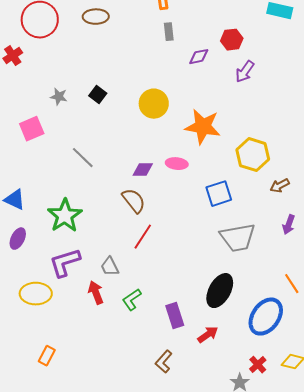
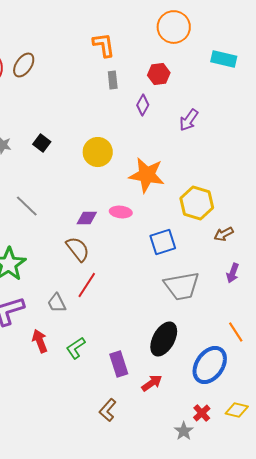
brown ellipse: (96, 17) -> (24, 65), moved, turned -55
red hexagon: (232, 40) -> (159, 74), moved
purple diamond: (199, 57) -> (143, 105), turned -50
gray trapezoid: (110, 267) -> (57, 303), moved

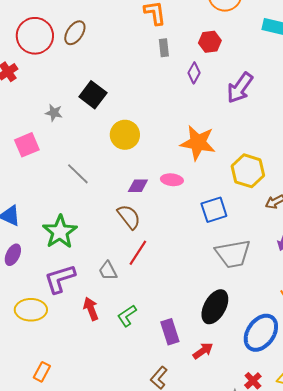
purple arrow: (189, 120) -> (240, 88), size x1.4
black square: (42, 143) -> (93, 95), moved, size x1.5
yellow circle: (98, 152) -> (125, 135), moved

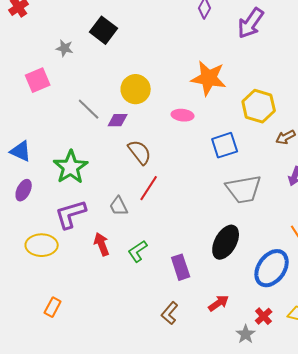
yellow circle: (125, 135) -> (136, 89), moved
purple diamond: (138, 186) -> (118, 120), moved
red arrow: (203, 351) -> (219, 303), moved

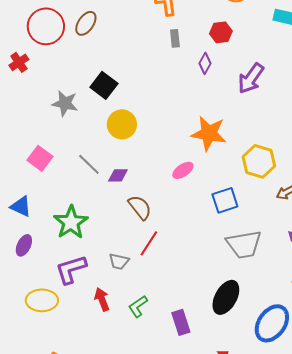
gray star: (65, 48) -> (65, 103), size x1.5
pink square: (38, 80) -> (40, 158), moved, turned -30
yellow circle: (136, 89) -> (122, 124), moved
pink ellipse: (183, 115) -> (183, 170), turned -40
gray trapezoid: (119, 206) -> (119, 261), turned -50

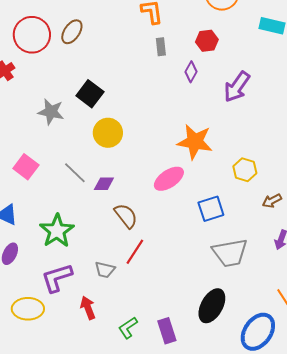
yellow hexagon: (259, 161) -> (245, 170), size x0.7
pink ellipse: (183, 170) -> (169, 179), size x1.4
green L-shape: (138, 306) -> (128, 328), moved

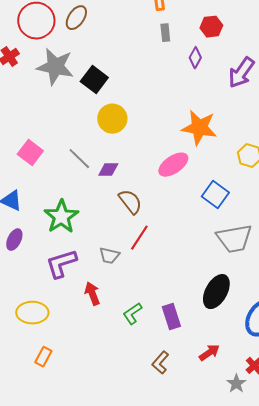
gray star: (51, 112) -> (55, 67), moved, size x1.4
blue square: (211, 209) -> (215, 195), turned -36
yellow ellipse: (28, 309) -> (32, 313), moved

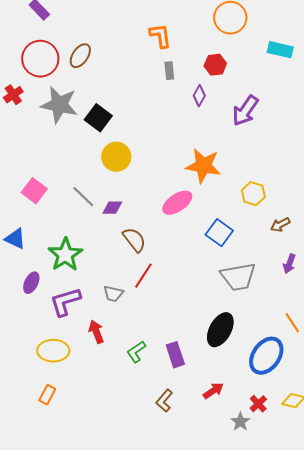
purple ellipse: (14, 240) -> (31, 283), moved
yellow ellipse: (32, 313) -> (53, 351), moved

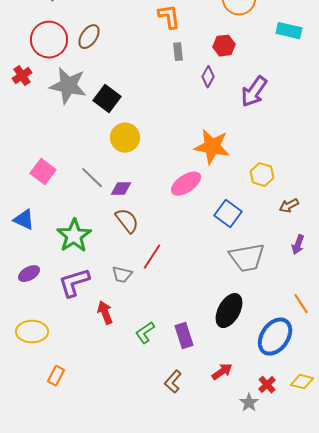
brown semicircle: (134, 240) -> (127, 221), moved
purple ellipse: (31, 283) -> (29, 274), moved, turned 35
yellow ellipse: (53, 351) -> (32, 332), moved

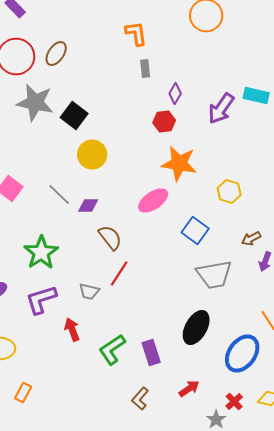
cyan rectangle: (289, 31) -> (256, 96), moved
red hexagon: (224, 46) -> (164, 122), moved
brown arrow: (289, 206) -> (251, 238), moved
brown semicircle: (127, 221) -> (110, 238), moved
green L-shape: (145, 333) -> (112, 350), size x1.4

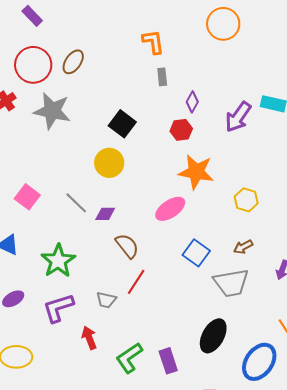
black square: (74, 116) -> (122, 124), moved
blue square: (195, 230) -> (196, 253), moved
brown arrow: (251, 238) -> (243, 247), moved

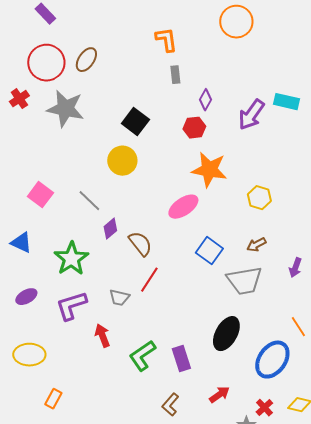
purple diamond: (105, 214) -> (110, 229), moved, turned -40

